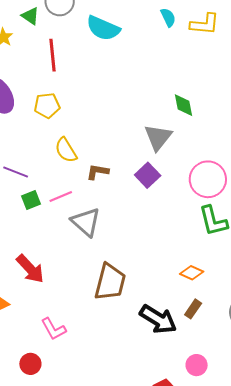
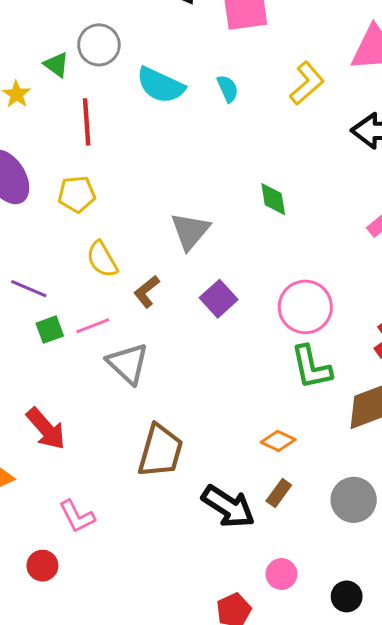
cyan semicircle: (168, 17) -> (228, 89), moved
yellow L-shape: (205, 24) -> (307, 83), turned -48
gray triangle: (158, 137) -> (190, 231), moved
brown L-shape: (97, 172) -> (147, 292), turned -50

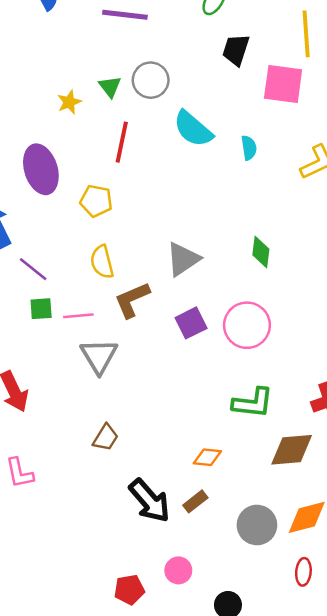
brown L-shape: (147, 292) -> (132, 300), size x1.4
pink circle: (305, 307) -> (247, 325), moved
green L-shape: (311, 367) -> (253, 403), turned -87
orange diamond: (278, 441) -> (207, 457), turned -36
brown trapezoid: (160, 451) -> (106, 438), size x0.6

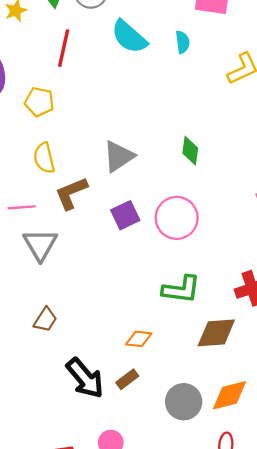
cyan semicircle: (249, 148) -> (182, 42), moved

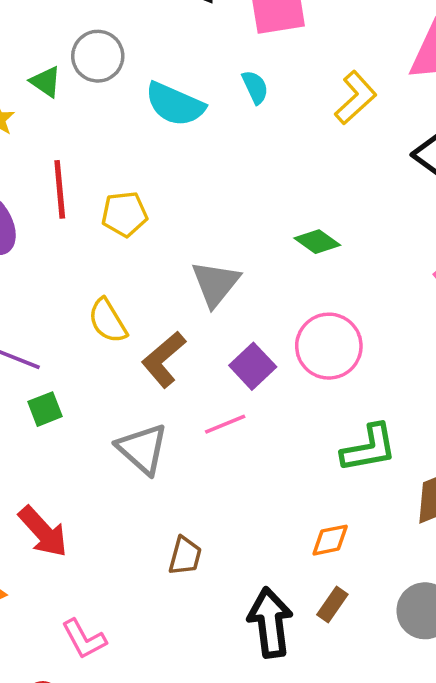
red line: (64, 48) -> (60, 189), moved
yellow pentagon: (39, 102) -> (124, 214), moved
green diamond: (190, 151) -> (317, 242), turned -44
pink line: (22, 207) -> (225, 424), moved
black arrow: (85, 378) -> (270, 623), turned -129

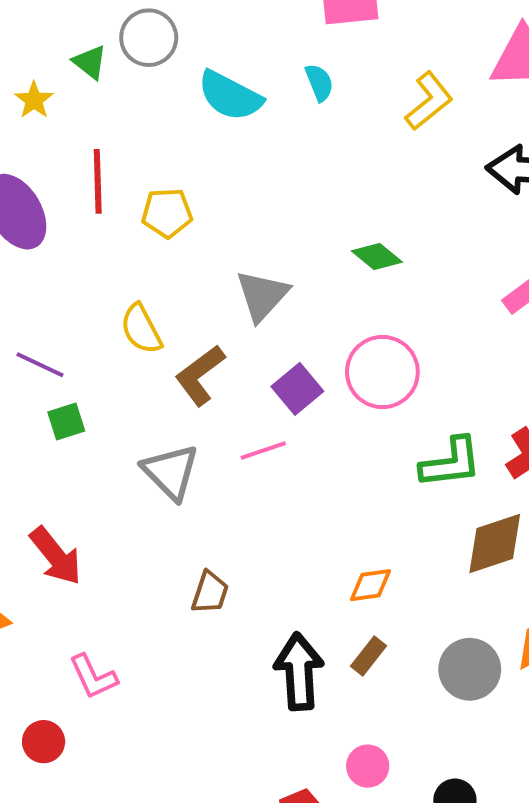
green L-shape: (369, 448) -> (451, 463), moved

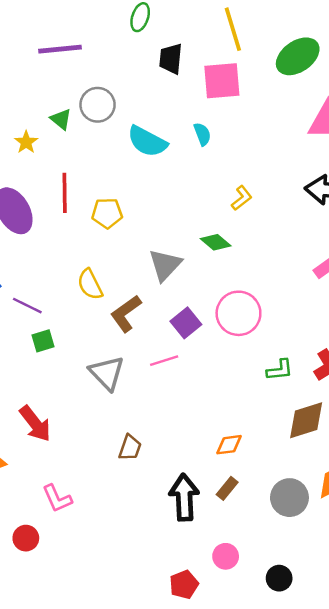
yellow L-shape: (429, 101) -> (242, 198), moved, size x0.7
green diamond: (377, 257) -> (216, 242), moved
green L-shape: (451, 463) -> (280, 370), size x0.7

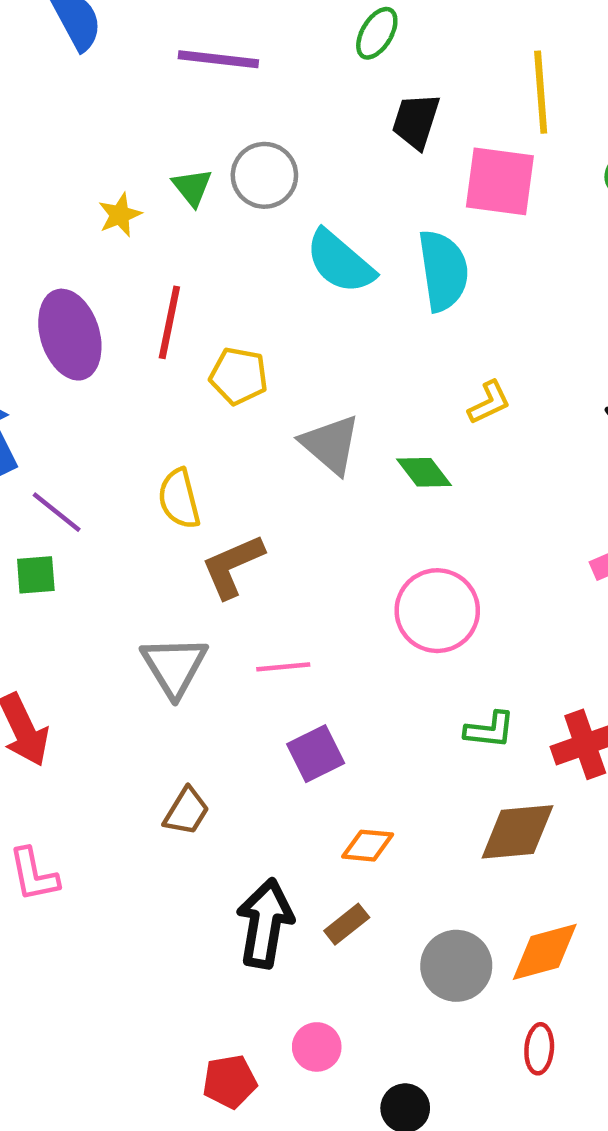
cyan semicircle: (202, 134) -> (443, 271), size x1.8
gray triangle: (165, 265) -> (331, 444), moved, turned -45
purple square: (186, 323) -> (316, 754), moved
green square: (43, 341) -> (36, 575), moved

